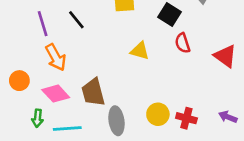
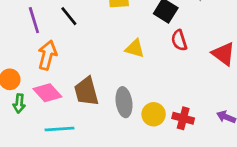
orange arrow: (56, 57) -> (47, 55), turned -136
green arrow: (38, 118) -> (19, 104), moved
gray ellipse: (116, 121) -> (124, 102), moved

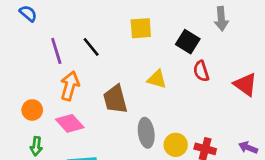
brown trapezoid: (86, 91) -> (115, 99), moved
green arrow: (19, 104) -> (36, 146), moved

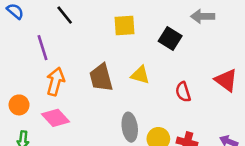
gray arrow: (221, 19) -> (203, 16), turned 95
black line: (91, 47) -> (65, 15), moved
red semicircle: (201, 71) -> (183, 92), moved
brown trapezoid: (115, 99) -> (101, 78), moved

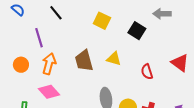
yellow square: (125, 25) -> (102, 21), turned 30
orange circle: (19, 105) -> (21, 65), moved

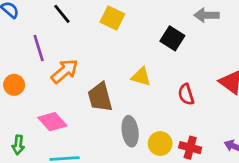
yellow square: (102, 21) -> (112, 18), moved
brown trapezoid: (84, 61) -> (100, 97), moved
orange arrow: (49, 64) -> (65, 71), moved, turned 35

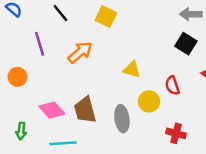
black square: (172, 38) -> (186, 44), moved
orange arrow: (65, 71) -> (80, 52), moved
brown trapezoid: (100, 97) -> (85, 110), moved
yellow circle: (160, 144) -> (149, 101), moved

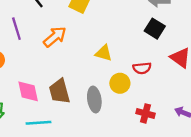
red semicircle: (172, 85) -> (142, 68), turned -78
pink diamond: (52, 110) -> (28, 91), turned 30

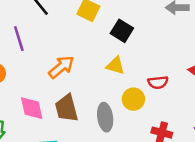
black square: (155, 29) -> (122, 31), moved
orange arrow: (55, 37) -> (61, 67), moved

